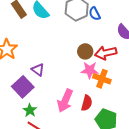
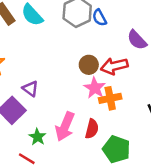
pink star: (90, 70) -> (95, 88), turned 30
orange cross: (102, 79) -> (110, 98), turned -30
green star: (30, 110) -> (37, 137), moved

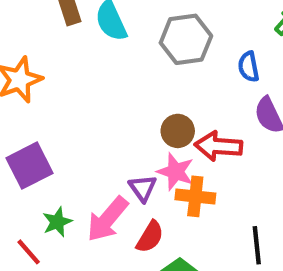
blue semicircle: (100, 18) -> (249, 67), moved
pink star: (95, 88) -> (176, 172), turned -30
purple triangle: (30, 89) -> (143, 188), moved

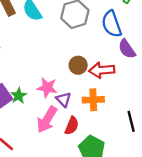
blue semicircle: (249, 67) -> (112, 24), size x1.6
pink star: (176, 172) -> (47, 88), moved
green star: (57, 222) -> (19, 96), moved

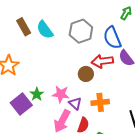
red arrow: (102, 70) -> (102, 61), moved
green star: (19, 96) -> (37, 94), moved

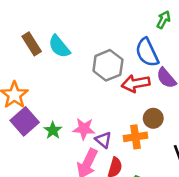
gray hexagon: (81, 31) -> (108, 65), moved
brown circle: (86, 74) -> (153, 118), moved
purple square: (21, 104) -> (25, 121), moved

